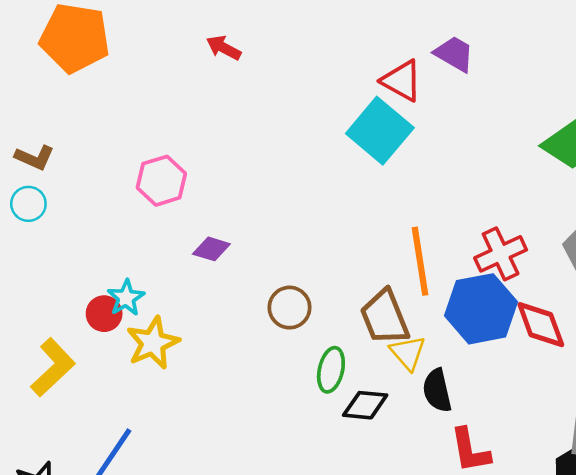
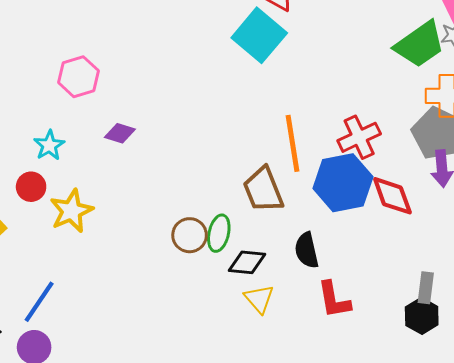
cyan star: (126, 298) -> (49, 145), moved
brown circle: (290, 308) -> (190, 235), moved
yellow triangle: (408, 353) -> (259, 299), moved

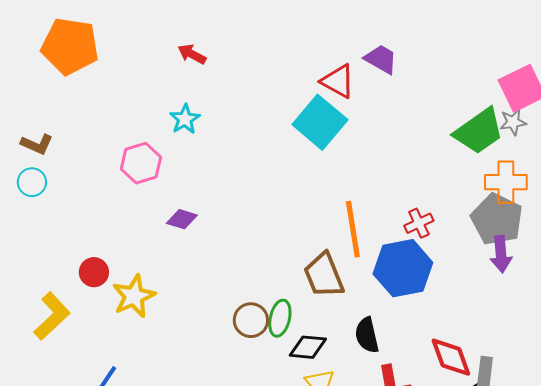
red cross: (359, 137) -> (419, 223), size x0.7
cyan star: (49, 145) -> (185, 119), moved
red diamond: (392, 196) -> (451, 357), moved

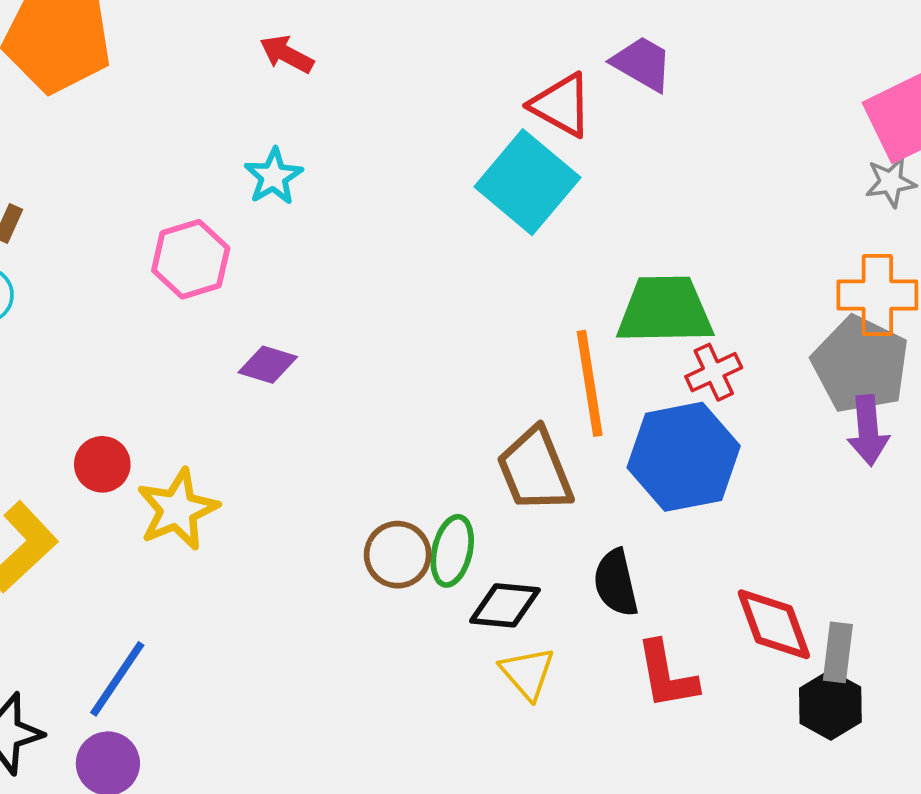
green trapezoid: (479, 131) -> (665, 310), moved, turned -146

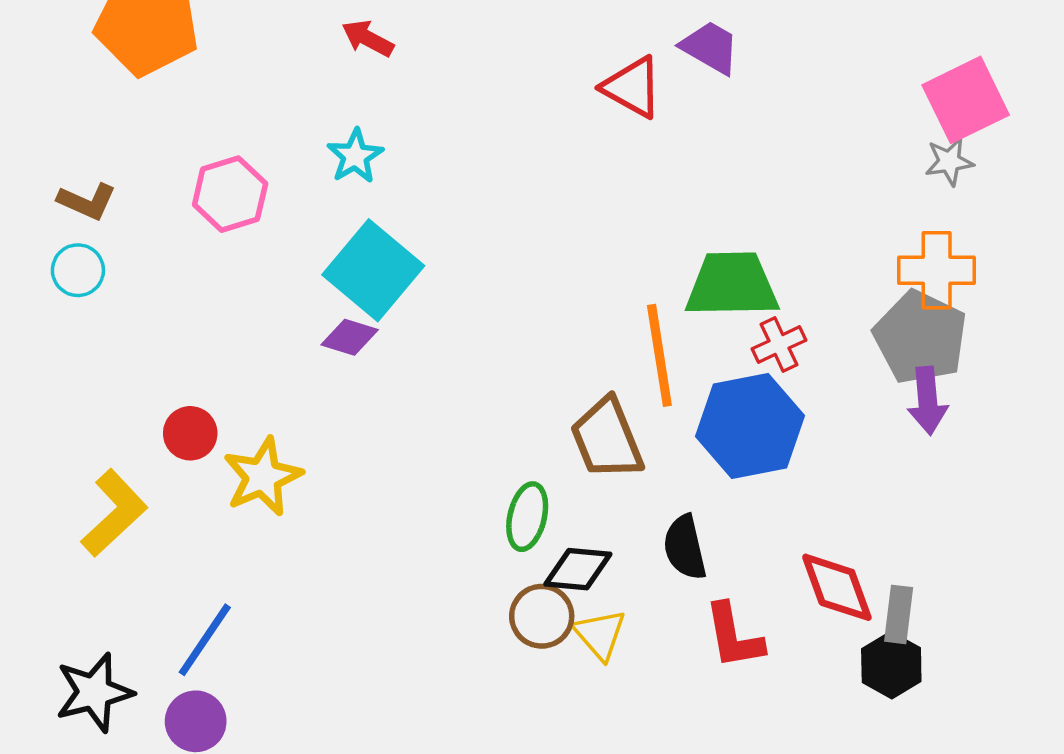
cyan square: (527, 182) -> (373, 270), moved
pink hexagon: (191, 259) -> (230, 194), moved
brown circle: (398, 555) -> (542, 616), moved

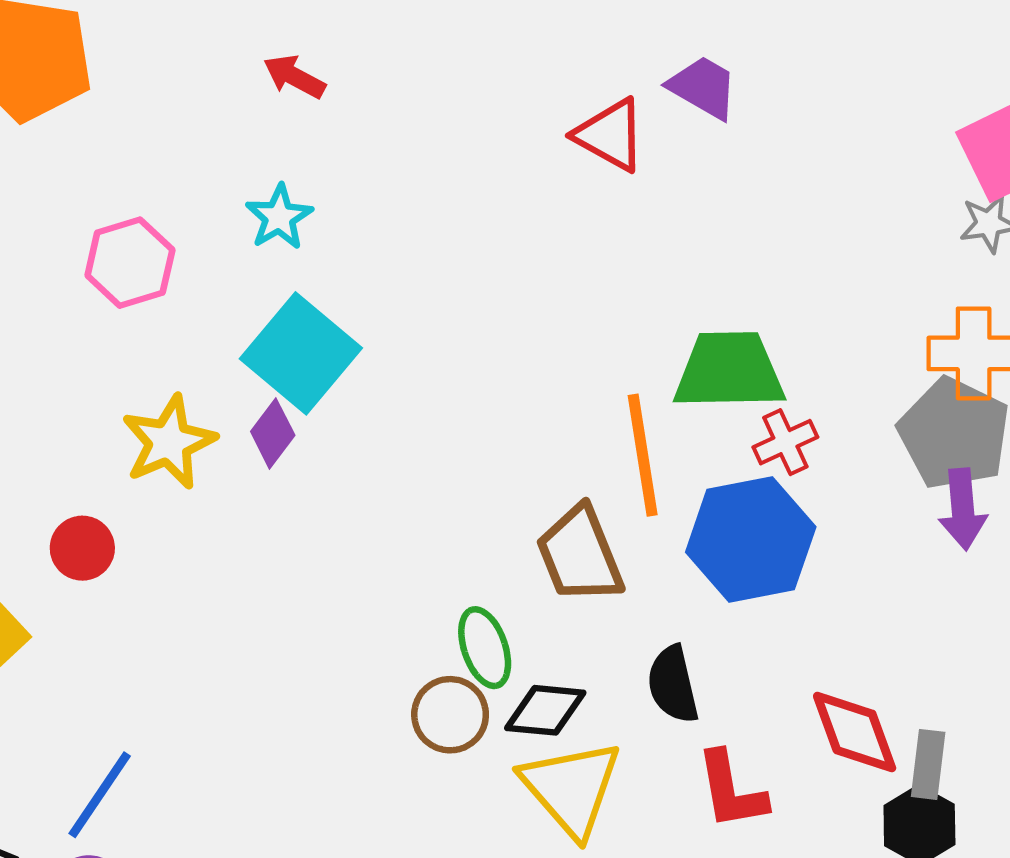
purple diamond: (350, 337) -> (273, 433), turned -70
yellow star: (263, 477) -> (169, 442), moved
green ellipse: (527, 517) -> (485, 648), turned -32
brown circle: (542, 616) -> (450, 715), moved
yellow triangle: (600, 634) -> (571, 788), size x1.6

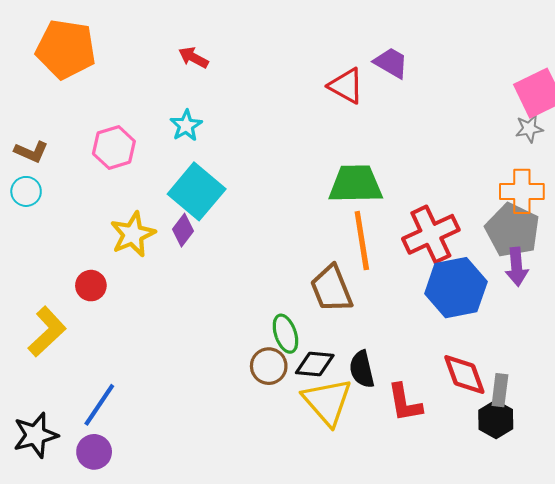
green trapezoid: (729, 371) -> (356, 184), moved
red cross: (785, 442) -> (431, 234), size x1.8
blue hexagon: (751, 539) -> (456, 288), moved
black semicircle: (673, 684) -> (362, 369), moved

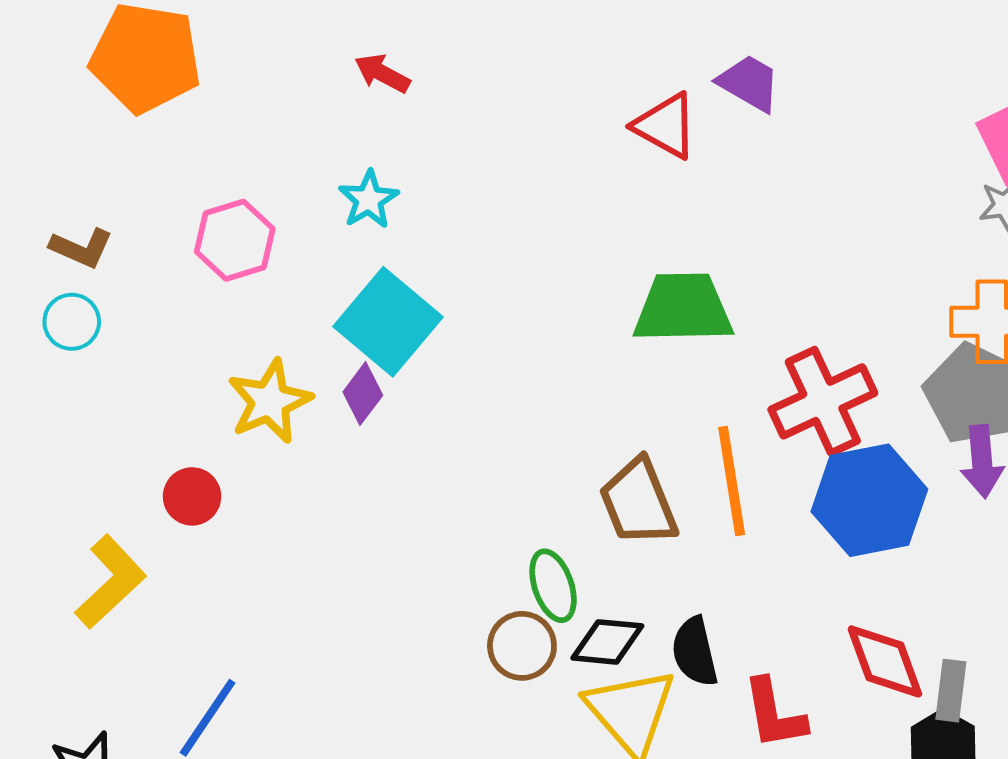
orange line: (362, 241) -> (732, 481), moved

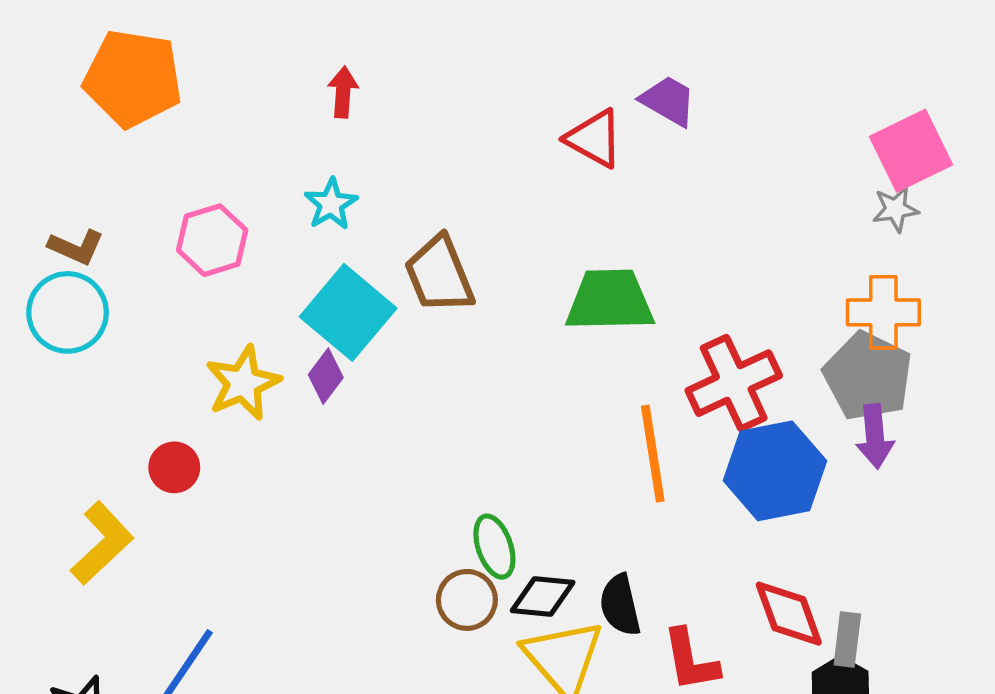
red arrow: (382, 73) -> (343, 92), turned 66
cyan circle: (72, 322) -> (68, 312), size x1.6
brown trapezoid: (638, 502) -> (439, 275), moved

